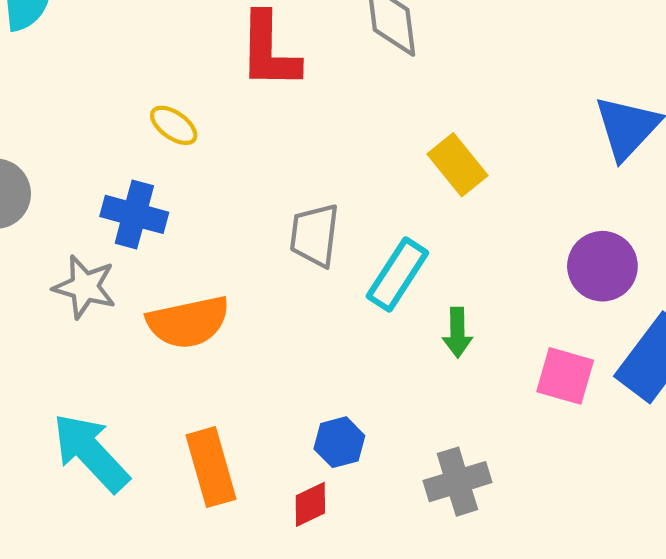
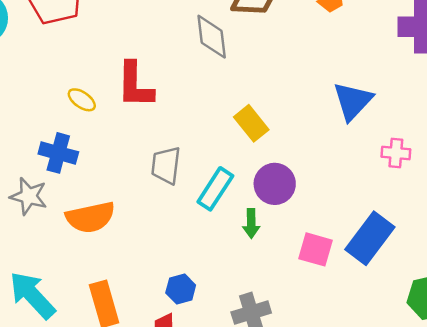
red L-shape: (269, 51) -> (135, 85), moved
purple circle: (602, 266) -> (275, 184), moved

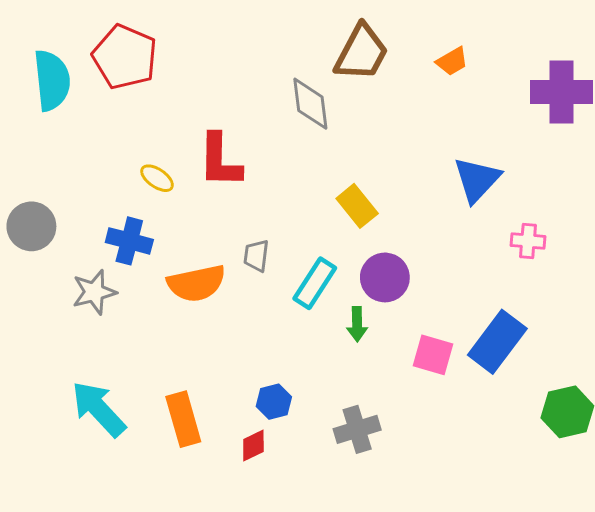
gray trapezoid: (166, 165) -> (256, 256), size x0.7
gray star: (29, 196) -> (94, 292), turned -30
orange semicircle: (90, 217) -> (196, 283), moved

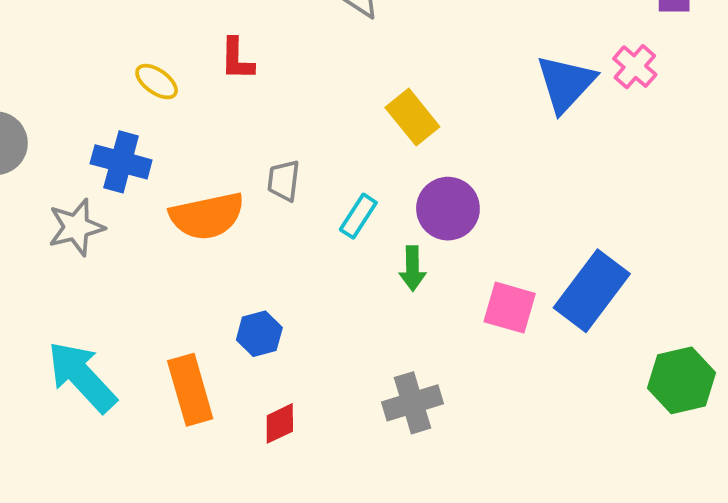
red L-shape: (220, 161) -> (237, 59), size x0.6
pink cross: (528, 241) -> (635, 67), moved, turned 36
cyan rectangle: (315, 283) -> (358, 216), size x0.7
blue hexagon: (274, 402) -> (259, 334), moved

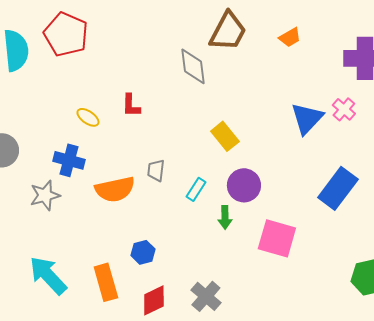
blue rectangle: (592, 291) -> (338, 188), moved
pink square: (510, 308) -> (277, 238), size x1.4
gray cross: (412, 403) -> (206, 296), moved, turned -32
red diamond: (280, 423) -> (154, 300), size x1.4

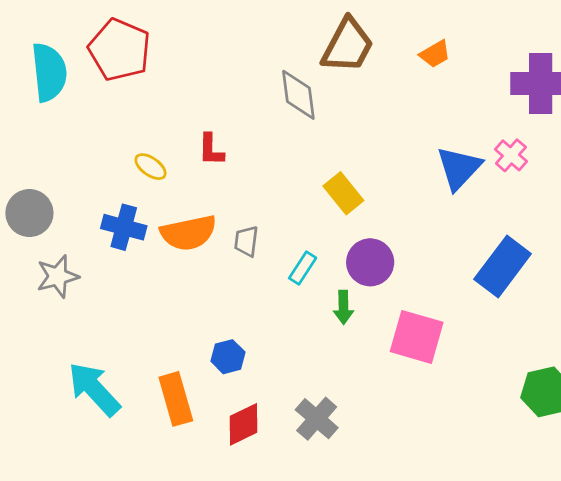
orange semicircle: (115, 189) -> (189, 233), moved
gray star: (45, 195) -> (58, 276), moved

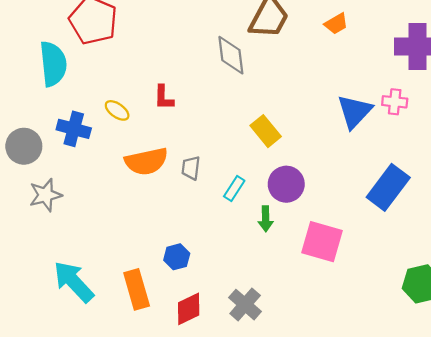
cyan semicircle: (49, 72) -> (53, 64), moved
pink cross: (511, 155) -> (395, 102), turned -35
blue cross: (124, 227) -> (74, 129), moved

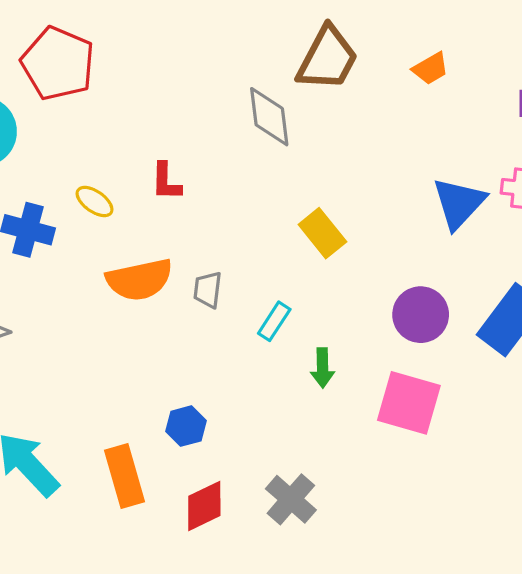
purple circle: (286, 184) -> (421, 315), moved

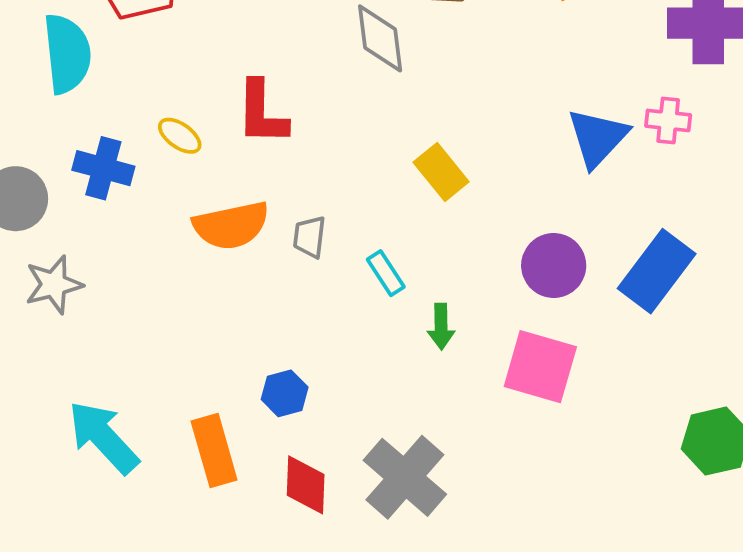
red L-shape: (166, 182) -> (262, 113), size x1.5
cyan rectangle: (274, 321) -> (386, 273), turned -66
gray cross: (291, 499) -> (405, 477), size x1.4
red diamond: (204, 506) -> (306, 485), turned -62

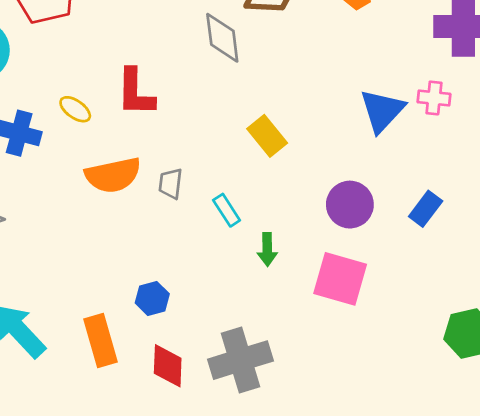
blue rectangle: (657, 271) -> (426, 209), size x0.6
gray cross: (405, 477) -> (241, 360), turned 32

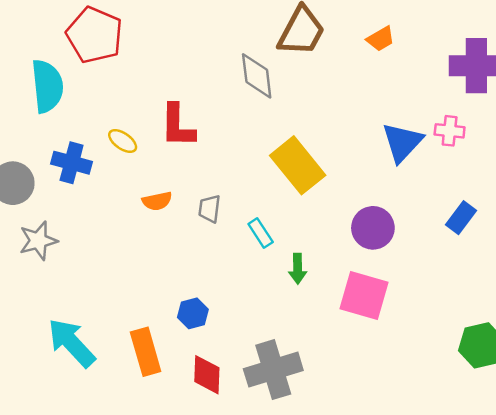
yellow rectangle: (267, 136) -> (298, 165), size x1.5
orange semicircle: (113, 175) -> (157, 201), size x0.6
blue rectangle: (426, 209) -> (461, 218), moved

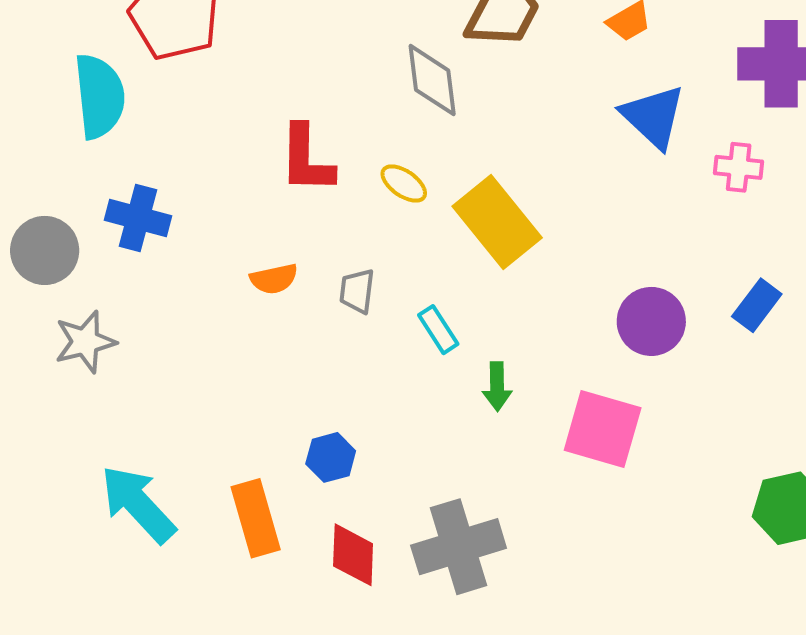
yellow ellipse: (123, 141) -> (404, 184), moved
blue triangle: (402, 142) -> (653, 117), moved, turned -30
purple circle: (373, 228) -> (651, 321), moved

